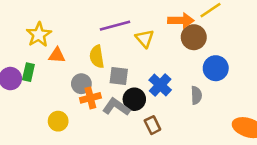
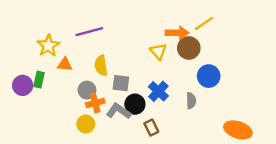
purple line: (115, 26) -> (89, 32), moved
yellow triangle: (145, 38) -> (158, 51), moved
yellow circle: (58, 121) -> (86, 124), moved

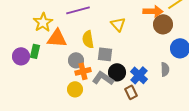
yellow triangle: (158, 51) -> (118, 24), moved
orange triangle: (65, 64) -> (57, 38), size x1.5
blue cross: (158, 91) -> (139, 75), moved

